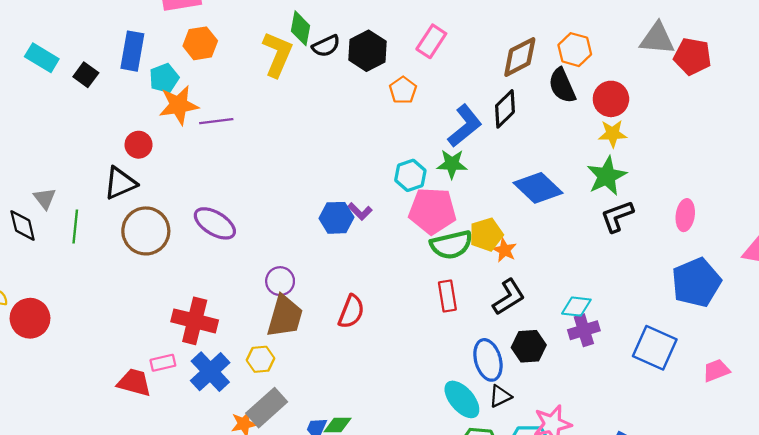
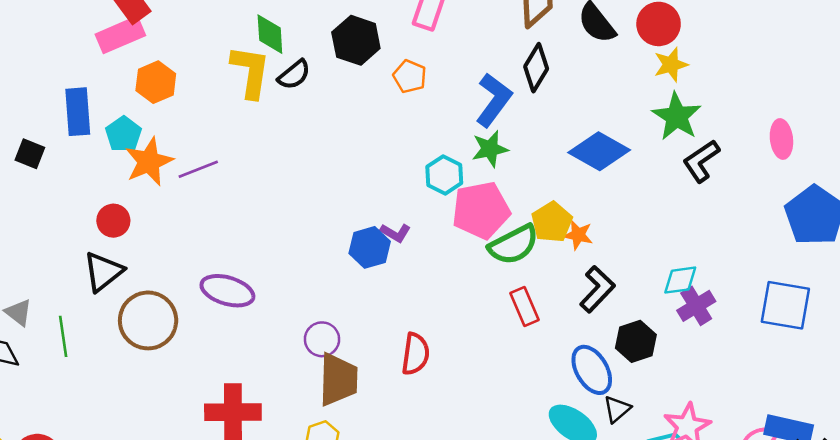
black semicircle: (326, 46) -> (294, 75), moved

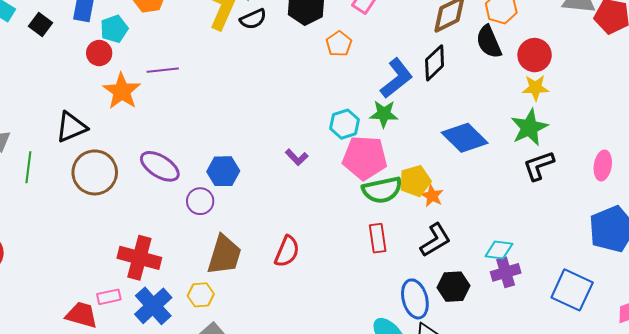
orange star: (149, 162) -> (122, 91), moved, turned -30
red circle: (113, 221) -> (99, 53), moved
blue hexagon: (370, 247) -> (223, 171), moved
purple circle: (322, 339) -> (200, 201), moved

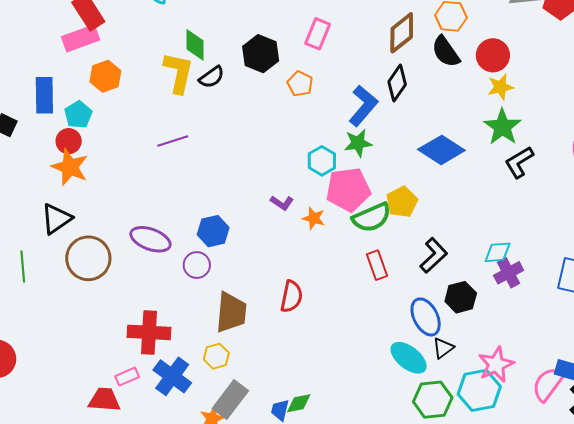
purple line: (163, 70) -> (173, 141), moved
orange star: (122, 91) -> (70, 167), moved
orange star: (432, 196) -> (314, 218), moved

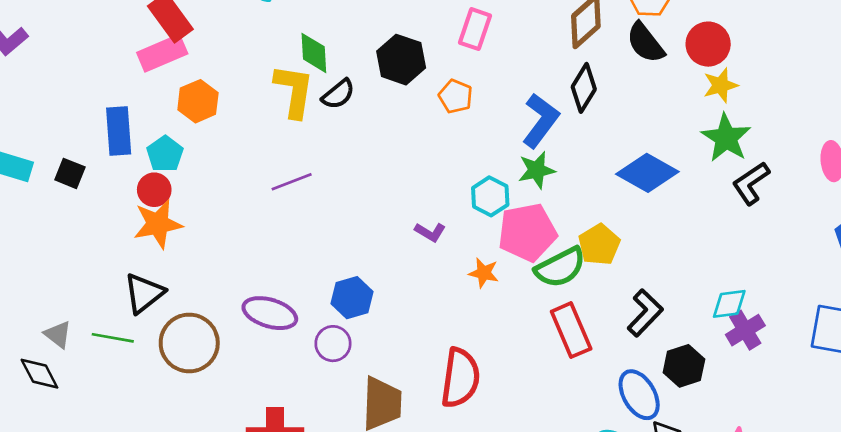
orange star: (70, 167) -> (158, 224), turned -30
purple L-shape: (282, 203) -> (430, 232), moved
red rectangle: (377, 265) -> (571, 330), size x1.4
green line: (23, 267) -> (113, 338), moved, turned -72
red semicircle: (291, 296) -> (460, 378), size x1.4

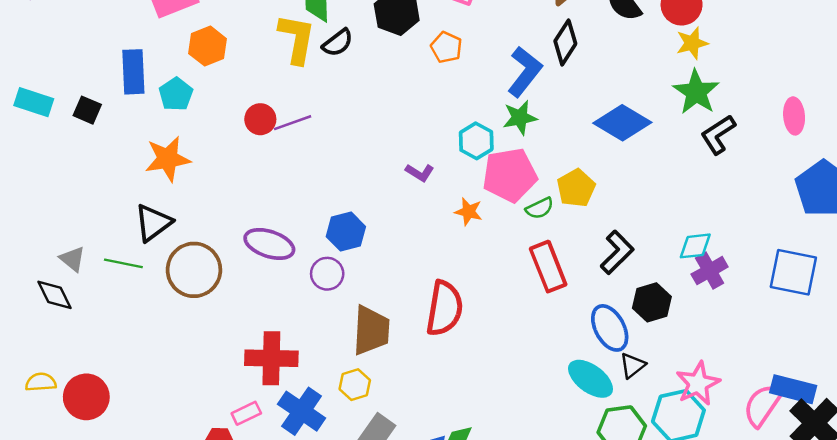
red circle: (154, 190) -> (260, 119), moved
green semicircle: (560, 267) -> (540, 208), size x0.6

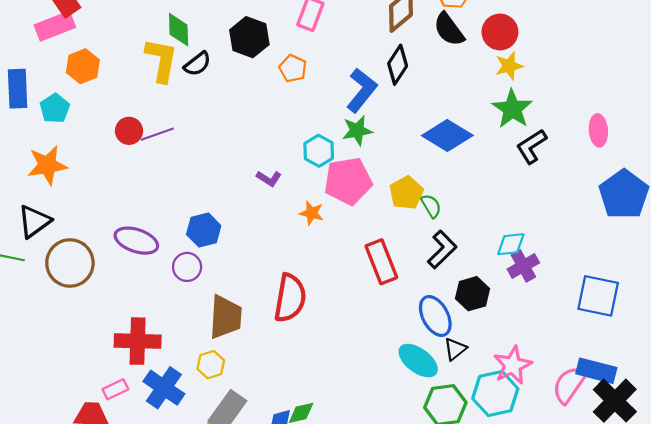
green semicircle: (540, 208) -> (431, 206), moved, turned -95
blue square: (793, 272) -> (598, 296), moved

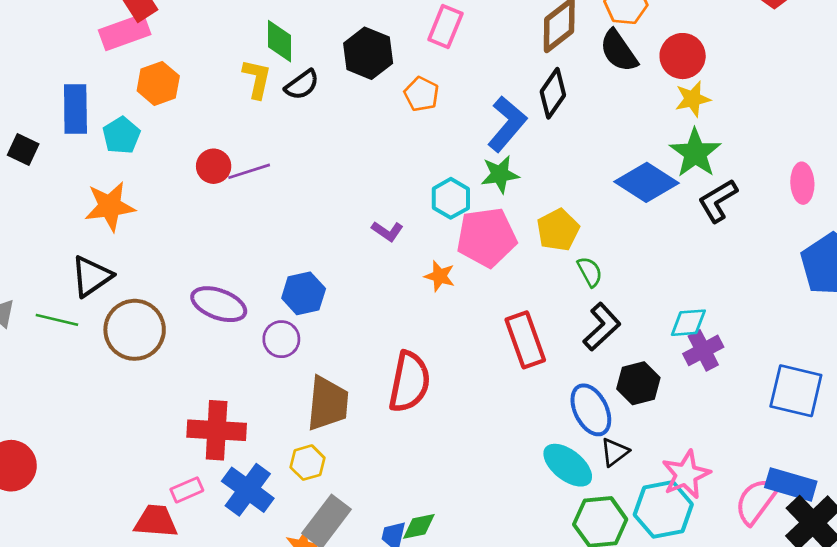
yellow L-shape: (161, 60) -> (257, 79), size x0.7
blue diamond: (447, 136) -> (647, 182), moved
yellow pentagon: (406, 193) -> (558, 230), moved

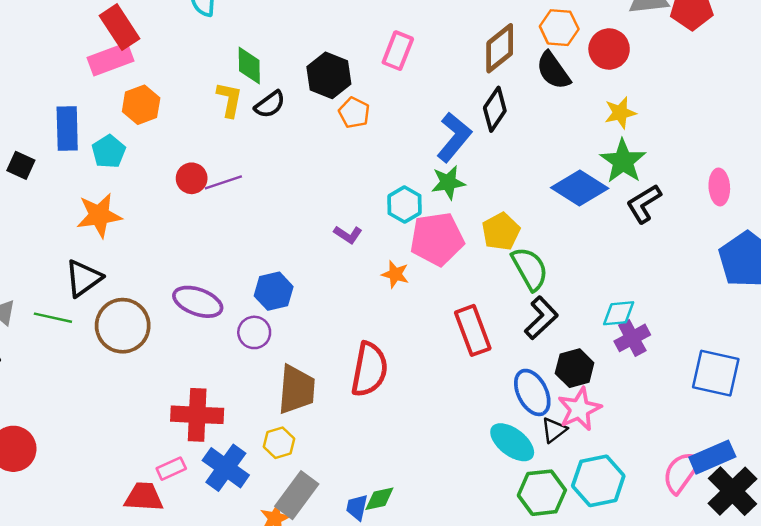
red circle: (683, 56) -> (609, 49), moved
orange pentagon: (422, 94) -> (354, 113), moved
green semicircle: (590, 272) -> (530, 269), size x1.6
pink star: (686, 474) -> (579, 409), moved
blue rectangle: (791, 484) -> (712, 457), turned -39

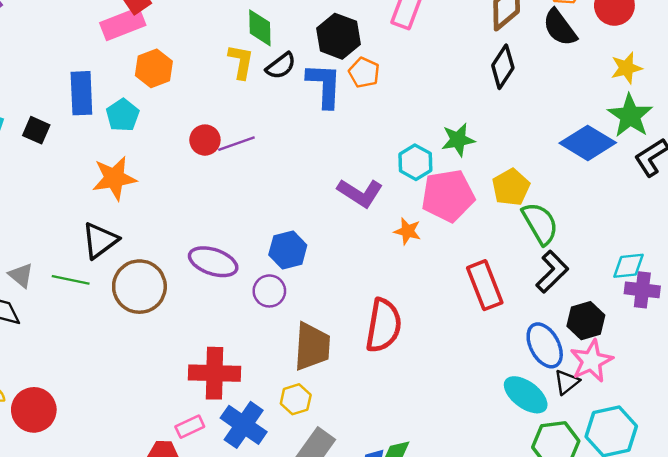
blue L-shape: (454, 137) -> (324, 85), moved, turned -36
purple L-shape: (348, 235) -> (360, 193), size x1.6
purple cross: (632, 338) -> (642, 290), turned 36

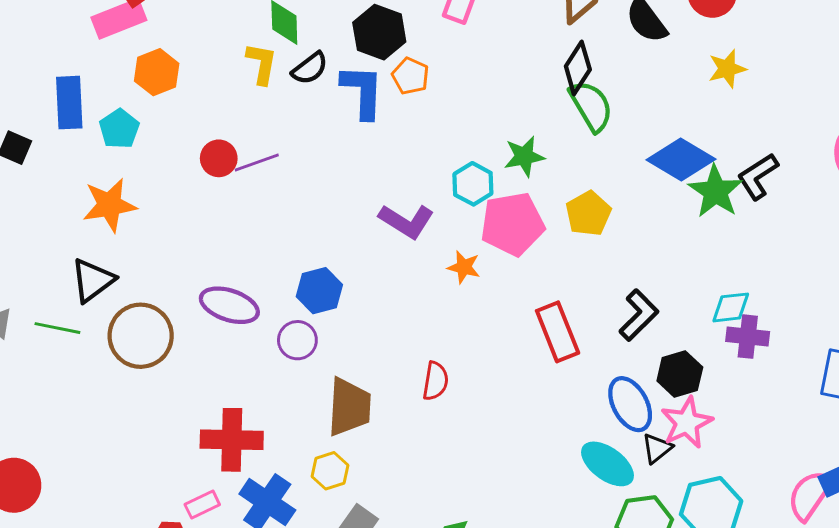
green star: (630, 116) -> (715, 191), moved
green semicircle: (540, 223) -> (591, 106), moved
red semicircle: (384, 325) -> (436, 381), size x0.6

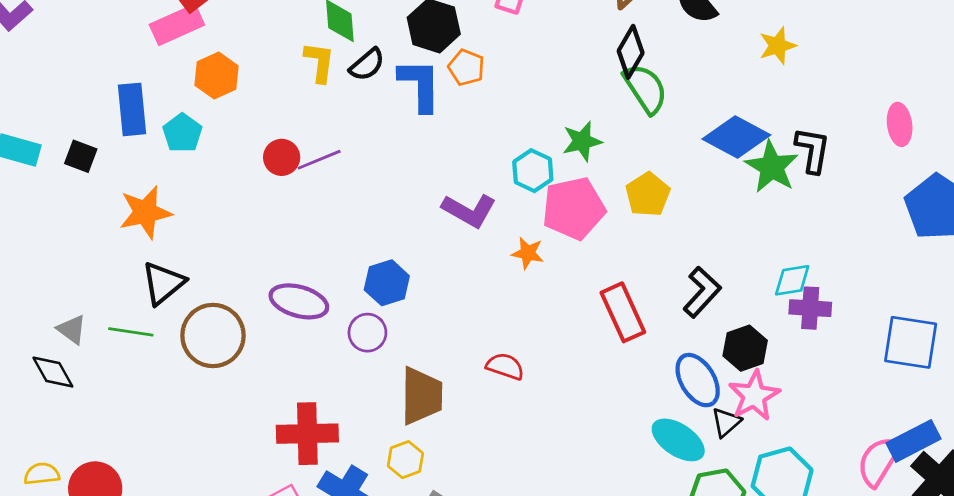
black L-shape: (758, 176) -> (813, 150), turned 135
orange star: (110, 205) -> (145, 212), moved
red semicircle: (436, 381) -> (505, 366), turned -78

